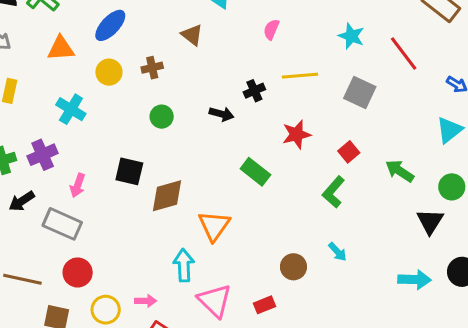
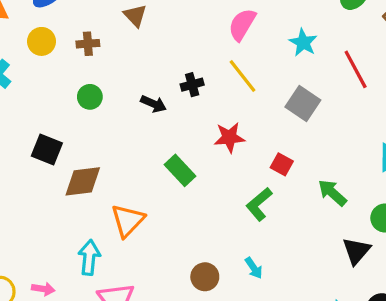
pink semicircle: (271, 29) -> (242, 25), moved, size x1.5
yellow line: (300, 76) -> (243, 76), turned 48
red square: (349, 152) -> (282, 164), turned -30

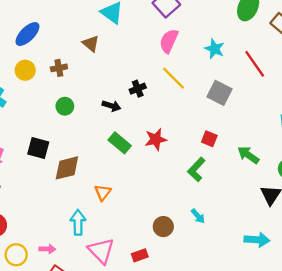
red star: (229, 137) -> (156, 139), moved
green rectangle: (180, 170) -> (120, 143), moved
orange triangle: (128, 221) -> (103, 192), size x0.7

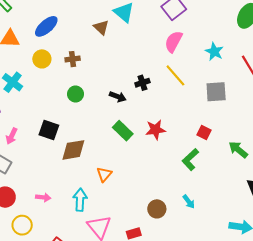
brown triangle: (91, 44) -> (101, 27), moved
gray square: (219, 93) -> (216, 92), turned -35
pink arrow: (47, 249) -> (43, 197), moved

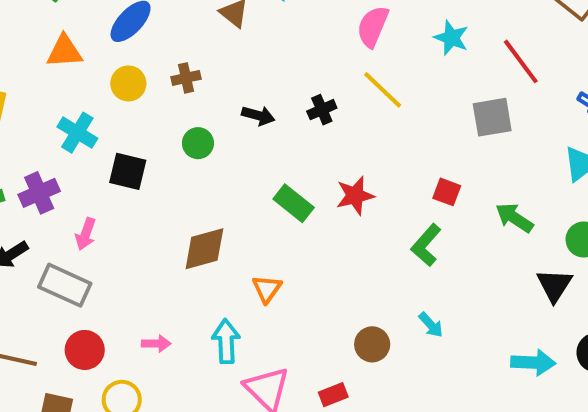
gray square: (216, 92) -> (492, 117), moved
black arrow: (118, 97) -> (258, 115), moved
black square: (49, 130) -> (128, 171), moved

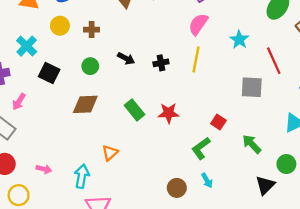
yellow line: (383, 90) -> (196, 59), turned 45
brown diamond: (204, 249) -> (85, 104), moved
cyan arrow: (431, 325) -> (207, 180), moved
brown circle: (372, 344) -> (177, 188), moved

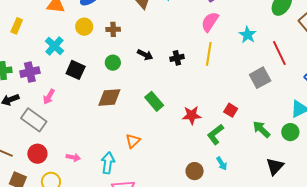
gray square: (252, 87) -> (260, 78), turned -30
red star: (169, 113) -> (192, 115), moved
green circle: (286, 164) -> (290, 132), moved

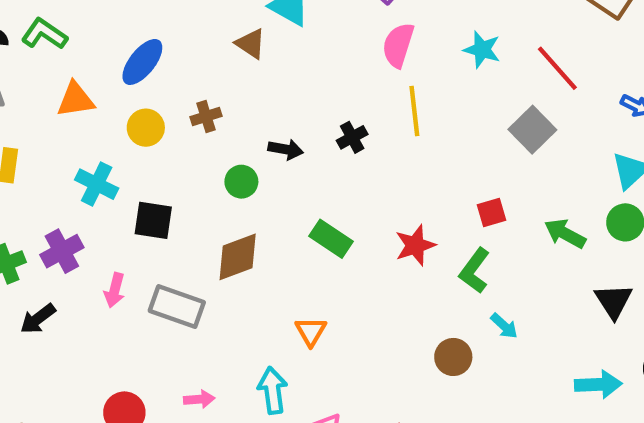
green circle: (113, 63) -> (241, 182), moved
red square: (231, 110) -> (491, 213), turned -32
gray rectangle: (34, 120) -> (177, 307), moved

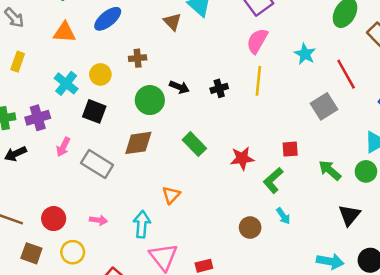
yellow circle: (146, 128) -> (100, 74), moved
green circle: (241, 182) -> (150, 100), size x1.5

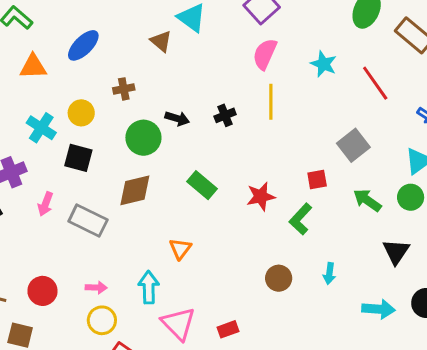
gray square: (324, 106) -> (353, 145), moved
cyan arrow: (283, 216) -> (329, 273), moved, turned 49
yellow circle: (73, 252) -> (102, 320), moved

